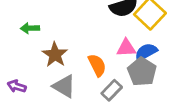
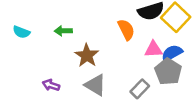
orange semicircle: (97, 65) -> (126, 30), moved

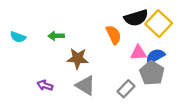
brown star: (87, 56) -> (78, 58), turned -30

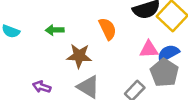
orange semicircle: (114, 35) -> (108, 29), moved

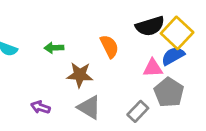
blue semicircle: (168, 53) -> (173, 56), moved

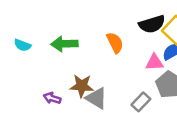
green arrow: (54, 48) -> (64, 44), size x1.5
brown star: (80, 75) -> (82, 86), moved

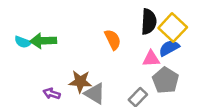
black semicircle: (152, 24) -> (149, 22), turned -70
green arrow: (64, 44) -> (43, 41), moved

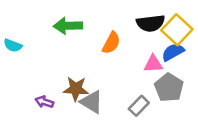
black semicircle: (149, 22) -> (151, 23), turned 80
orange semicircle: (113, 40) -> (111, 43), turned 54
green arrow: (43, 41) -> (68, 26), moved

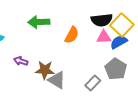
pink triangle: (153, 64) -> (104, 37), moved
purple arrow: (44, 102) -> (21, 61), moved

